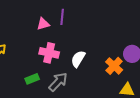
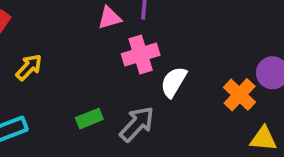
pink cross: (49, 53) -> (141, 54), moved, turned -30

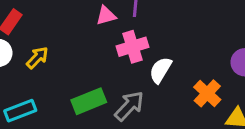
orange cross: (240, 95) -> (207, 93), moved
green rectangle: (89, 119) -> (89, 101), size x1.5

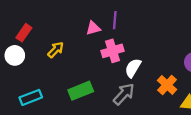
yellow arrow: (37, 58) -> (56, 50), moved
gray arrow: (129, 106) -> (124, 94), moved

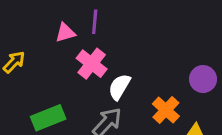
pink cross: (113, 51) -> (92, 64), turned -35

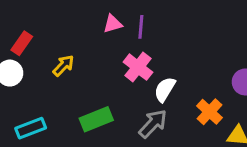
pink triangle: (65, 33) -> (113, 24), moved

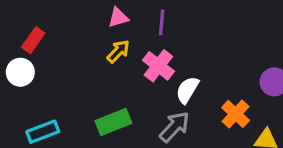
pink triangle: (113, 24) -> (118, 18), moved
yellow arrow: (63, 66) -> (118, 51), moved

